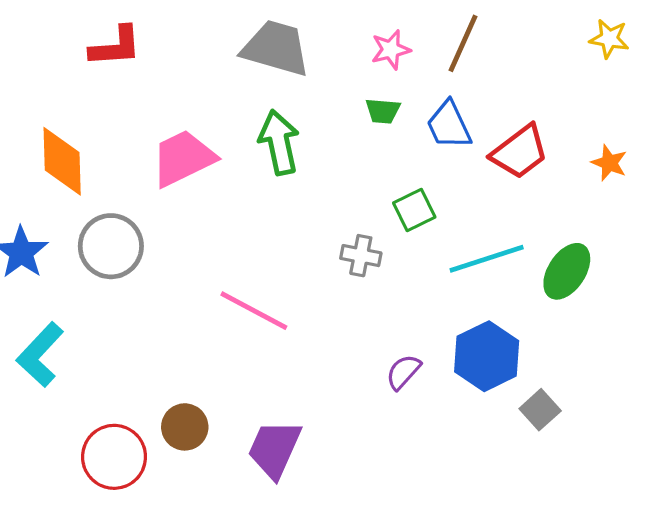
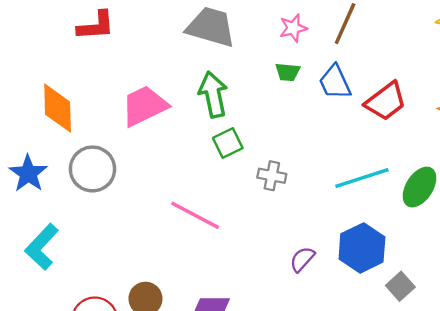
green square: (414, 210) -> (228, 143), moved

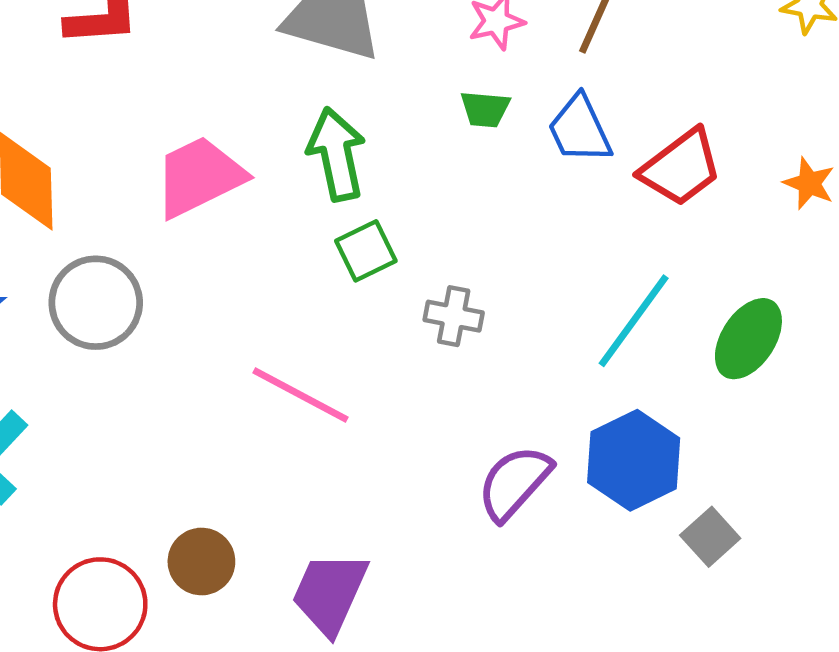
cyan line: (362, 178) -> (634, 321), turned -36
purple semicircle: (302, 259) -> (514, 483), size x1.5

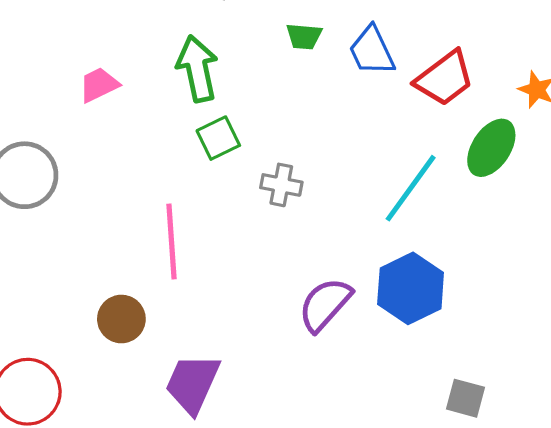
pink trapezoid: (199, 177) -> (99, 85), size x0.6
green ellipse: (748, 339) -> (491, 148), moved
pink line: (301, 395) -> (171, 241), turned 58
gray square: (710, 537) -> (465, 398), moved, turned -33
brown circle: (201, 562) -> (121, 319), moved

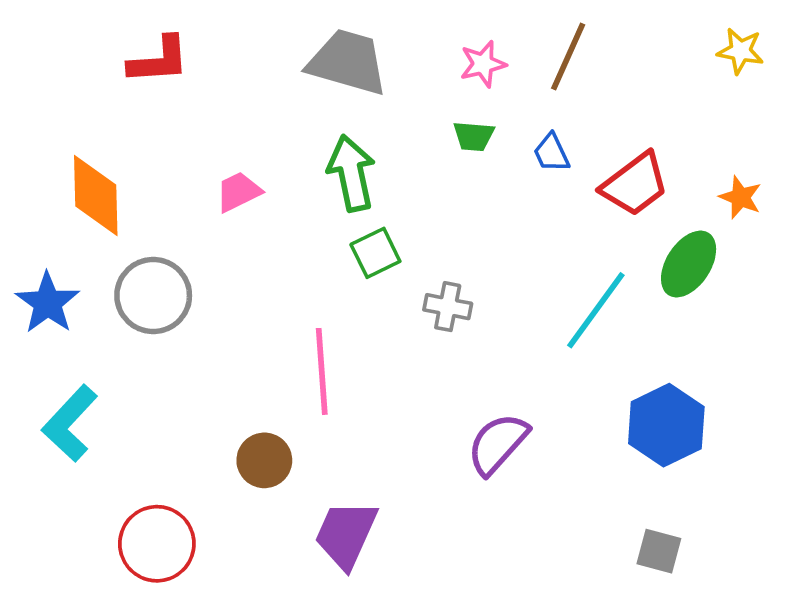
blue trapezoid: (372, 51) -> (551, 153), size x0.7
blue hexagon: (411, 288) -> (666, 425), moved

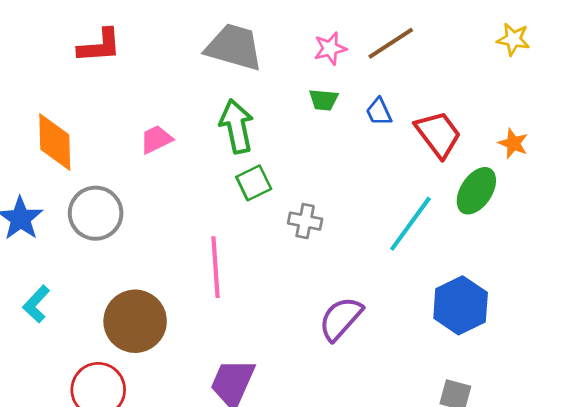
brown line: (568, 57) -> (391, 43), turned 33
red trapezoid: (635, 184) -> (438, 134), turned -90
cyan L-shape: (70, 423) -> (36, 304), size x0.7
brown circle: (264, 460) -> (135, 321), moved, size x1.6

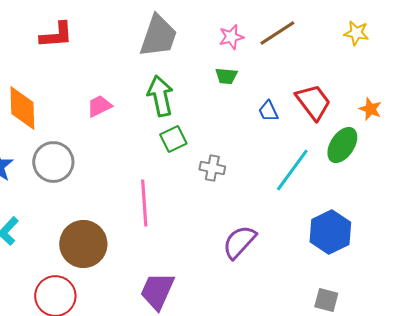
yellow star: (513, 39) -> (356, 33), moved
gray trapezoid: (234, 47) -> (158, 36), turned 93
blue trapezoid: (379, 112) -> (268, 111), moved

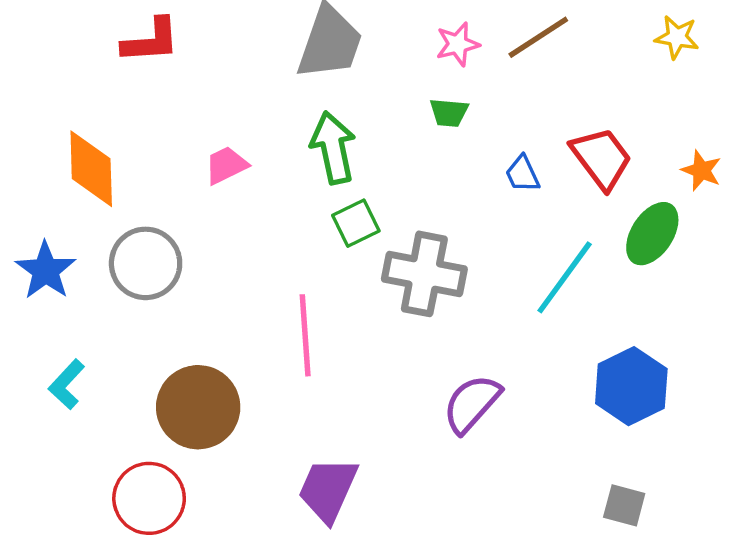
gray cross: (212, 168) -> (424, 274), size x1.8

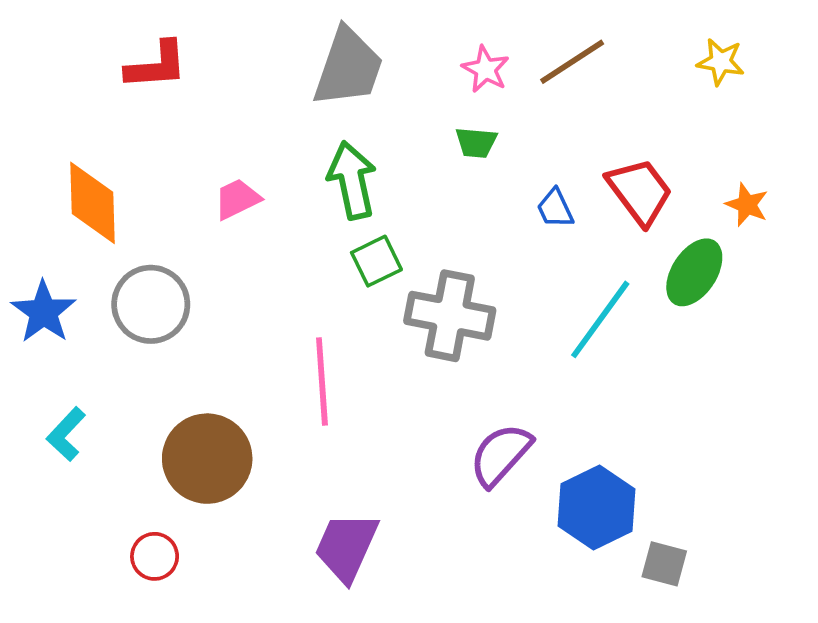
pink star: (458, 44) -> (486, 69), turned -30
blue hexagon: (631, 386) -> (597, 507), moved
red circle: (149, 498) -> (155, 556), size x0.6

